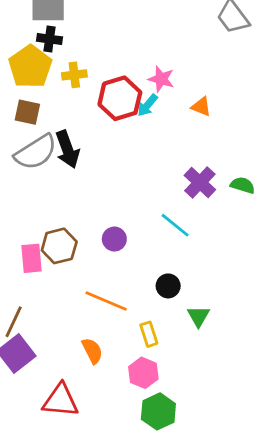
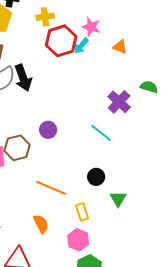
yellow cross: (74, 75) -> (45, 17), moved
green semicircle: (243, 185) -> (149, 87), moved
purple circle: (114, 239) -> (48, 130), moved

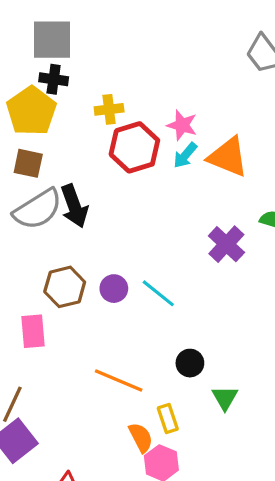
cyan arrow: (81, 46) -> (185, 155), moved
orange triangle: (120, 47) -> (228, 157), size x1.8
cyan line: (101, 133) -> (158, 293), moved
brown hexagon: (17, 148) -> (65, 287), moved
orange semicircle: (41, 224) -> (141, 438), moved

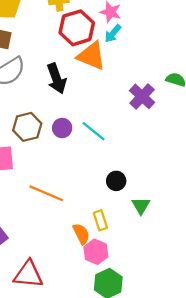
orange triangle: (228, 157) -> (91, 56), moved
black arrow: (74, 206) -> (56, 78), moved
orange line: (119, 380) -> (46, 193), moved

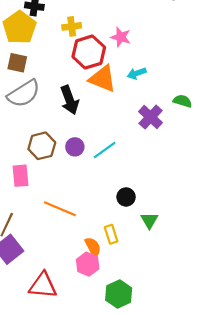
cyan arrow: (113, 33) -> (137, 73), moved, turned 30
cyan line: (94, 131) -> (105, 150), turned -75
pink hexagon: (96, 252) -> (88, 264), moved

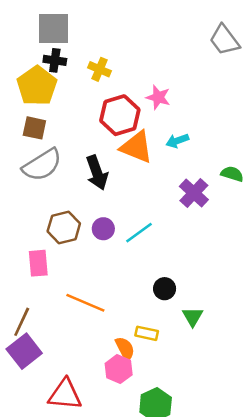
yellow cross: (72, 26) -> (99, 69), moved, turned 30
yellow rectangle: (111, 234) -> (147, 333), turned -60

